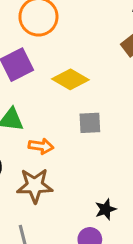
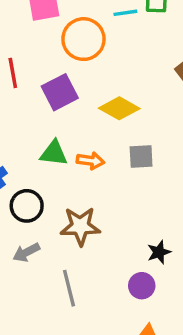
orange arrow: (41, 146) -> (90, 161), moved

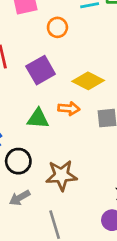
orange circle: (83, 39) -> (57, 27), size x0.6
orange arrow: (90, 161) -> (69, 108), moved

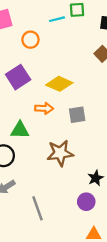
green triangle: (38, 119) -> (20, 130), moved
brown star: (61, 175) -> (60, 153), moved

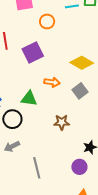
yellow diamond: (59, 84) -> (82, 63), moved
gray square: (77, 115) -> (80, 91), turned -35
brown star: (60, 153) -> (62, 122), size x0.7

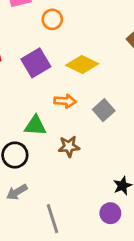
yellow diamond: (82, 63) -> (82, 64), moved
brown star: (62, 122) -> (69, 146), moved

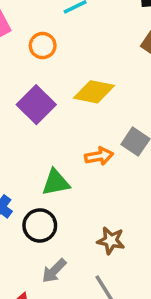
orange arrow: (65, 101) -> (99, 156), moved
brown star: (69, 146) -> (111, 241), moved, turned 30

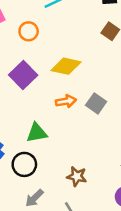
orange arrow: (99, 156) -> (66, 101), moved

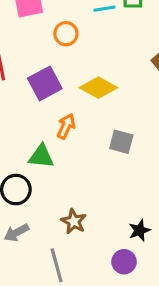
orange arrow: (66, 101) -> (66, 126), moved, turned -72
gray square: (96, 103) -> (121, 142), turned -36

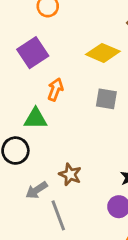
yellow diamond: (98, 88) -> (103, 53), moved
gray arrow: (16, 233) -> (37, 190), moved

